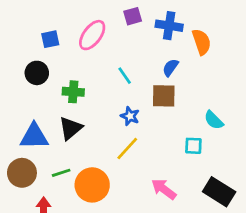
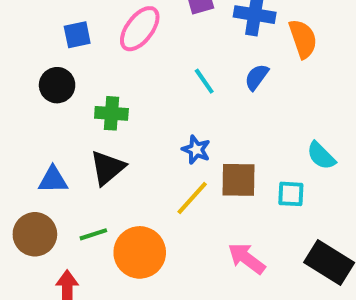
cyan line: (125, 76) -> (204, 81), moved
brown square: (164, 96) -> (238, 180), moved
blue triangle: (34, 136) -> (53, 180), size x0.7

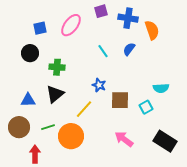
cyan semicircle: (321, 156) -> (161, 88), turned -49
cyan square: (291, 194) -> (146, 107), turned -32
yellow line: (192, 198) -> (84, 109), moved

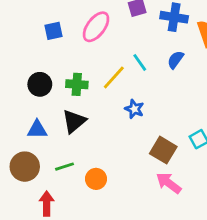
black circle: (30, 53) -> (40, 84), moved
brown square: (120, 100) -> (163, 150), moved, turned 30
yellow line: (84, 109) -> (114, 77), moved
orange circle: (71, 136) -> (96, 179), size x0.6

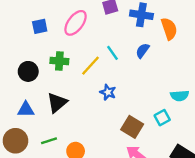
green cross: (77, 84) -> (59, 61), moved

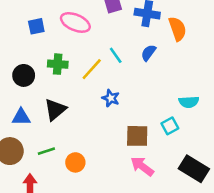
pink ellipse: (76, 23) -> (75, 22), turned 76
brown square: (132, 127) -> (137, 136), turned -30

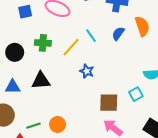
orange semicircle: (177, 29) -> (142, 26), moved
black triangle: (55, 109) -> (41, 81), turned 36
green line: (46, 151) -> (33, 126), moved

